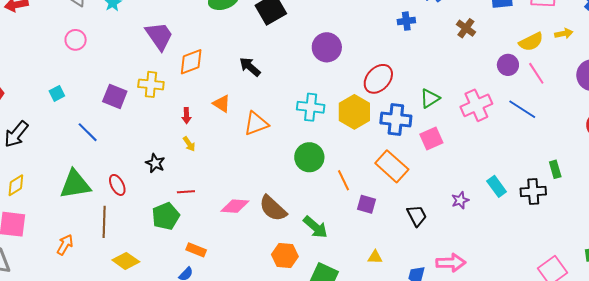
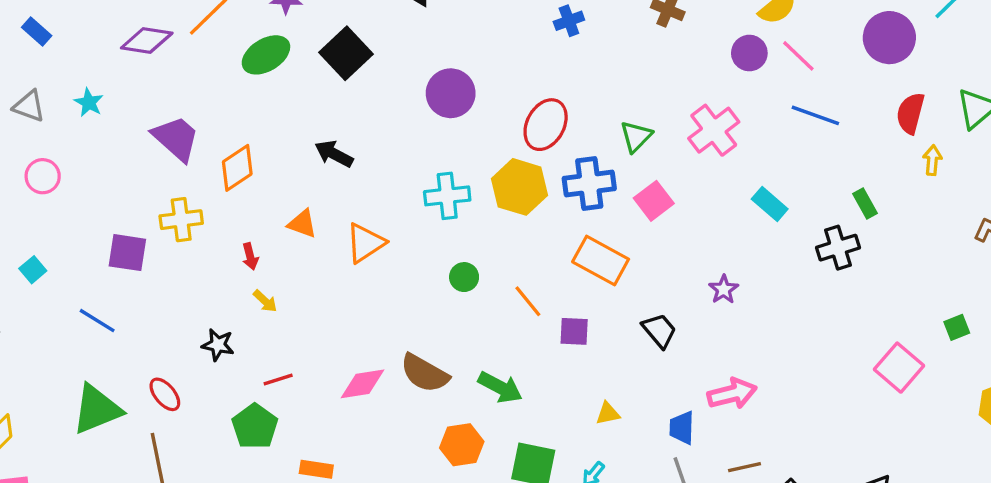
blue line: (522, 109) -> (815, 115), moved
green circle: (309, 157) -> (464, 277), size x0.6
cyan rectangle: (497, 186) -> (770, 204), moved

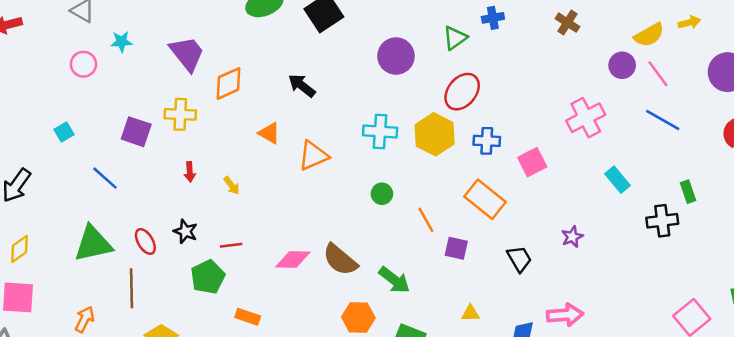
cyan star: (89, 103) -> (121, 42), moved, turned 30
green triangle: (636, 136) -> (455, 38), moved
blue cross: (589, 183) -> (487, 141), size x0.7
red arrow: (250, 256) -> (190, 172), moved
black star: (218, 345) -> (185, 231), moved

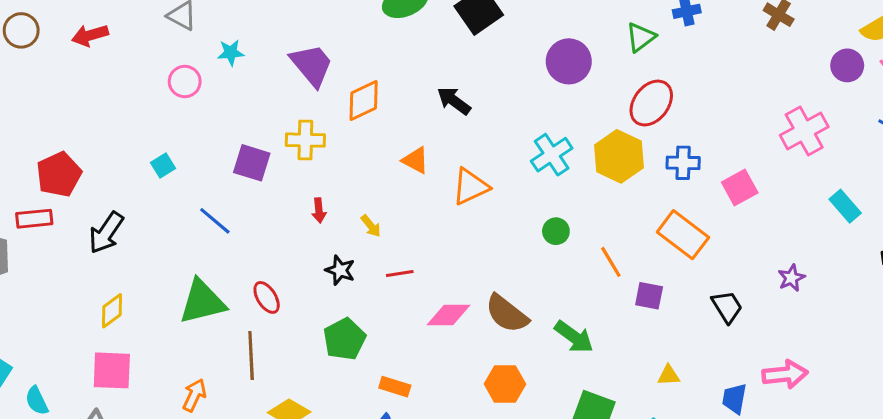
cyan cross: (380, 131) -> (552, 155), turned -36
black star: (185, 231) -> (340, 270), moved
red line: (231, 245) -> (400, 273), moved
orange hexagon: (358, 317) -> (505, 384), moved

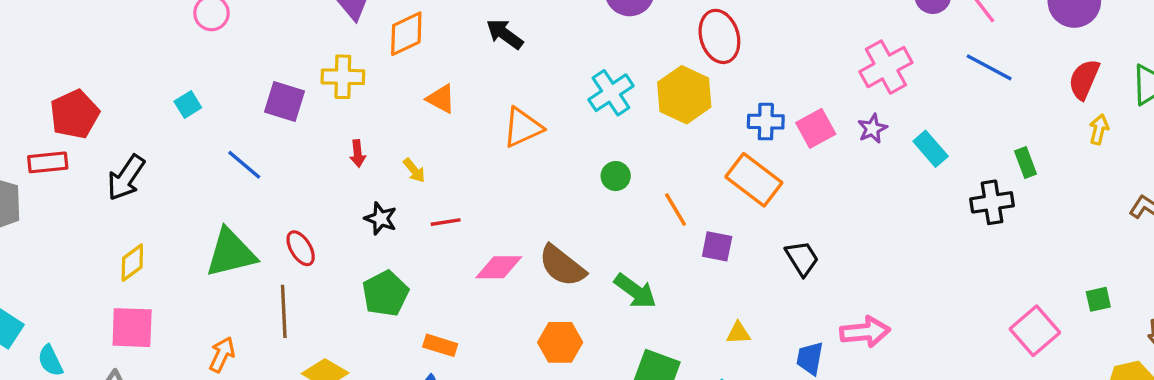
red ellipse: (651, 103) -> (719, 36), turned -54
orange triangle: (415, 160) -> (441, 99), moved
blue cross: (683, 163) -> (766, 122), moved
purple star: (791, 278) -> (872, 129), moved

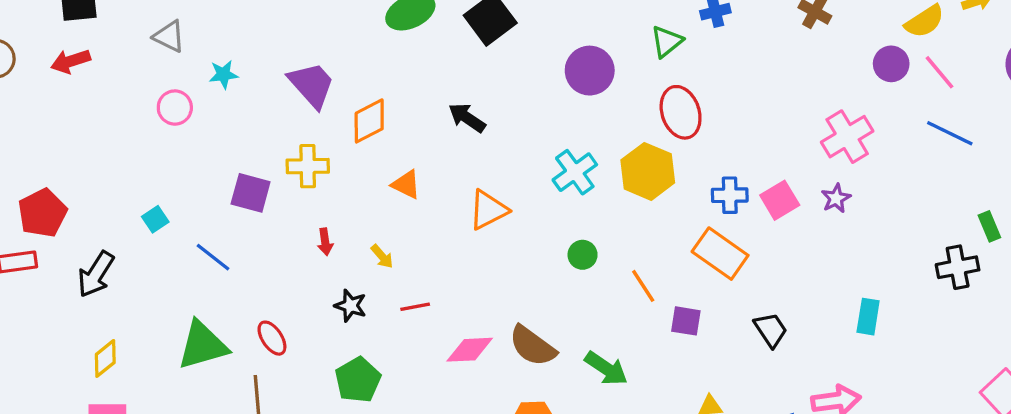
cyan square: (188, 105) -> (155, 219), moved
cyan rectangle: (931, 149) -> (868, 317), moved, turned 52

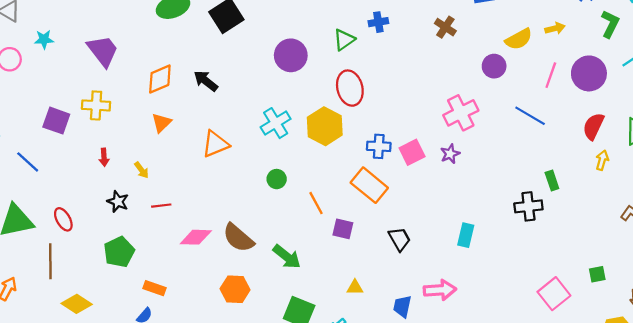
pink line: (940, 72) -> (551, 75), moved, turned 55
orange diamond: (369, 121) -> (160, 79), moved
orange triangle: (406, 184) -> (161, 123), turned 45

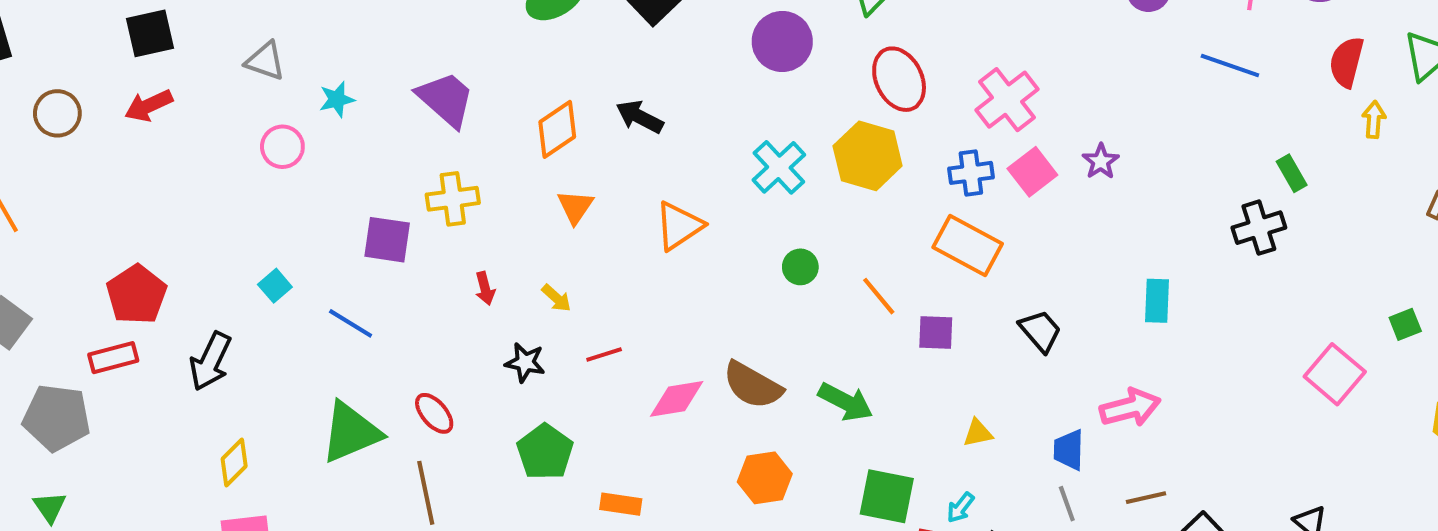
pink cross: (461, 113) -> (1007, 100), moved

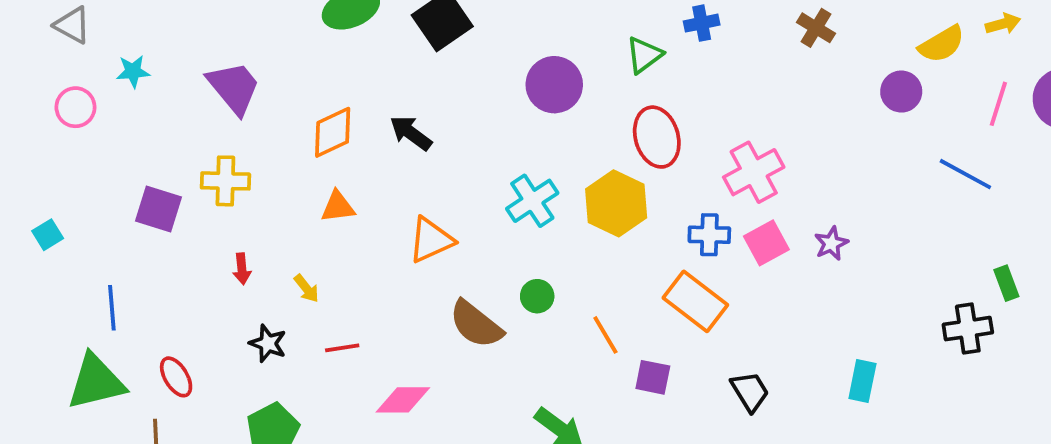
orange triangle: (575, 207) -> (338, 207), turned 39
blue line: (351, 323) -> (112, 308), moved, turned 45
brown semicircle: (753, 385) -> (476, 324), moved

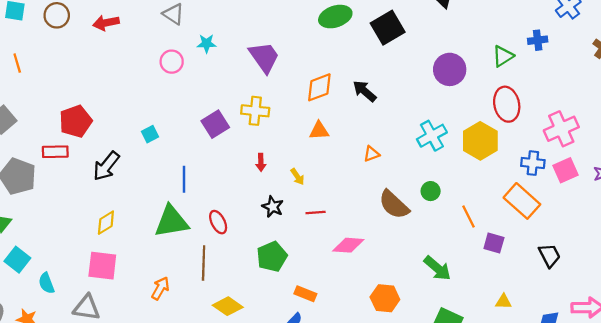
purple square: (158, 209) -> (215, 124), turned 36
orange triangle: (431, 240) -> (372, 154), size x0.6

